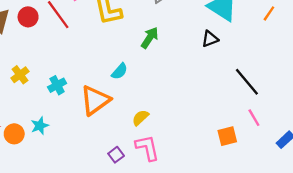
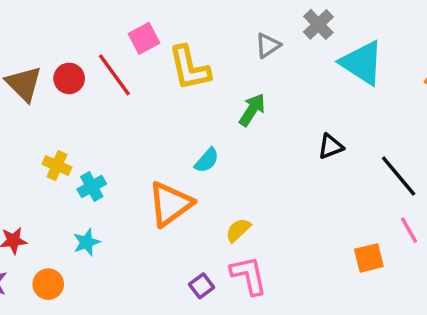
black triangle: (210, 39) -> (331, 146), moved
yellow cross: (20, 75) -> (57, 166), turned -30
cyan cross: (57, 85) -> (92, 187), moved
orange circle: (14, 134) -> (48, 284), moved

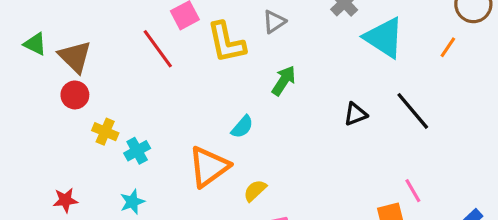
gray triangle: (268, 45) -> (274, 22), moved
red circle: (69, 78) -> (75, 95), moved
black line: (399, 176) -> (413, 111), moved
yellow semicircle: (238, 230) -> (255, 191), moved
pink line: (409, 230) -> (413, 191), moved

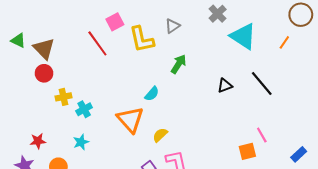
yellow cross: (105, 132) -> (64, 97), turned -35
orange triangle: (209, 167) -> (130, 119), turned -36

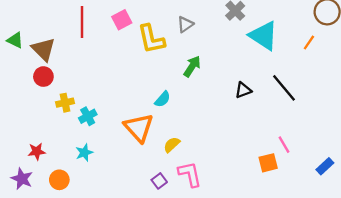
red line: (97, 43) -> (82, 22), moved, turned 36

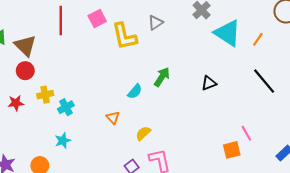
orange line: (309, 42) -> (258, 39), moved
green arrow: (192, 66) -> (162, 77), moved
black line: (284, 88) -> (264, 81), moved
orange triangle: (139, 128) -> (113, 118), size x0.5
red star: (37, 151) -> (16, 103), moved

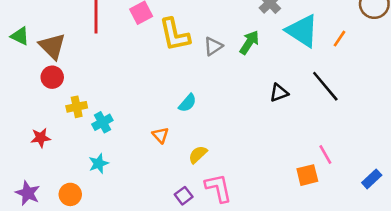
gray triangle: (156, 23) -> (213, 46), moved
green arrow: (162, 77) -> (249, 42), moved
black line: (264, 81) -> (325, 86), moved
red star: (16, 103) -> (41, 138), moved

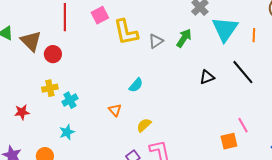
cyan triangle: (302, 31) -> (225, 29), turned 32
orange line: (340, 39) -> (254, 35), turned -32
red circle: (52, 77) -> (53, 54), moved

